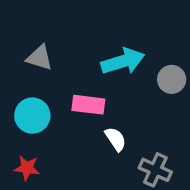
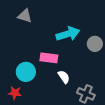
gray triangle: (40, 58) -> (25, 16), moved
cyan circle: (32, 116) -> (26, 72), moved

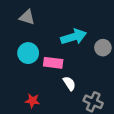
cyan circle: (26, 72) -> (28, 53), moved
red star: (15, 93) -> (32, 101), moved

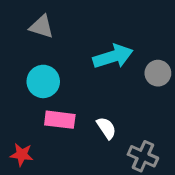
pink rectangle: (53, 63) -> (60, 120), moved
red star: (32, 101) -> (22, 155), moved

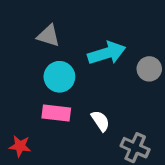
gray triangle: (42, 27) -> (48, 36), moved
cyan circle: (43, 81) -> (59, 77), moved

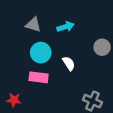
cyan arrow: (107, 53) -> (65, 27), moved, size x0.7
white semicircle: (100, 121) -> (69, 63), moved

